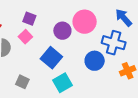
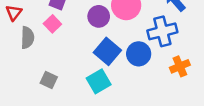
blue cross: (114, 43) -> (162, 31), turned -30
blue square: (51, 58) -> (107, 51), moved

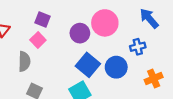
blue cross: (162, 31) -> (138, 47), size x0.6
gray semicircle: (27, 38) -> (24, 61), moved

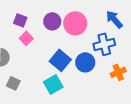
purple circle: (80, 33) -> (52, 21), moved
pink square: (38, 40) -> (26, 38), moved
blue cross: (138, 47) -> (104, 44), size x1.5

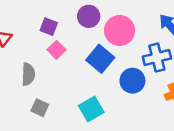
purple circle: (52, 21) -> (89, 16), moved
blue square: (60, 60) -> (100, 59), moved

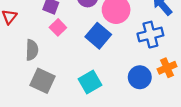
blue circle: (132, 81) -> (140, 77), moved
gray square: (40, 108) -> (43, 81), size x1.5

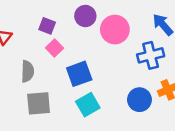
blue square: (98, 36) -> (79, 74), moved, turned 30
gray square: (43, 81) -> (39, 103), turned -30

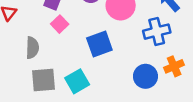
blue square: (79, 74) -> (99, 44), moved
cyan square: (88, 105) -> (77, 81), moved

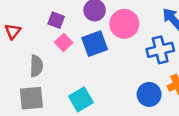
blue square: (99, 44) -> (95, 44), moved
gray square: (43, 80) -> (31, 98), moved

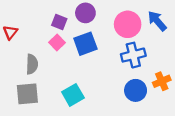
purple square: (56, 20) -> (59, 22), moved
pink circle: (124, 24) -> (128, 24), moved
blue cross: (160, 50) -> (133, 55), moved

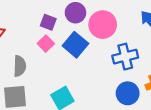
pink circle: (128, 24) -> (103, 25), moved
blue square: (85, 44) -> (75, 45), turned -30

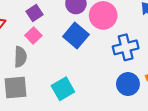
purple square: (48, 22) -> (35, 13), moved, turned 35
pink square: (46, 44) -> (33, 36), moved

